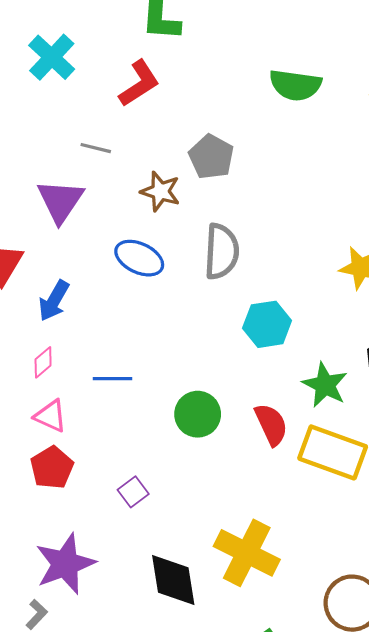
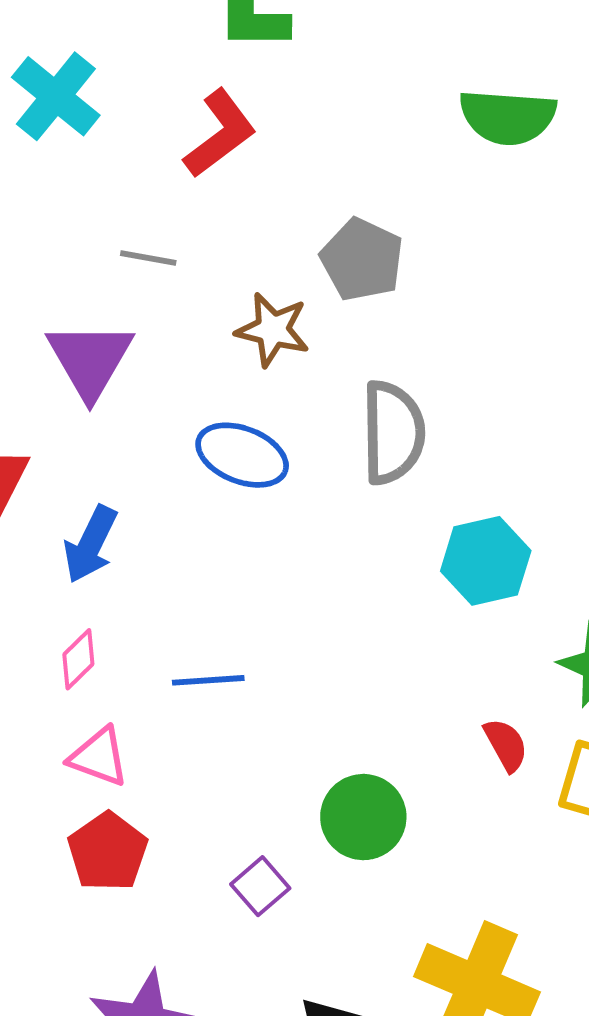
green circle: (198, 414) -> (363, 817), moved
red semicircle: (271, 425) -> (506, 745), size x0.7

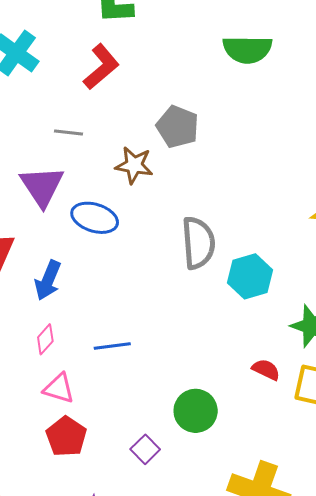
gray semicircle: (393, 433) -> (198, 243), moved
blue ellipse: (242, 455) -> (95, 218), moved
red semicircle: (506, 745) -> (266, 370), turned -32

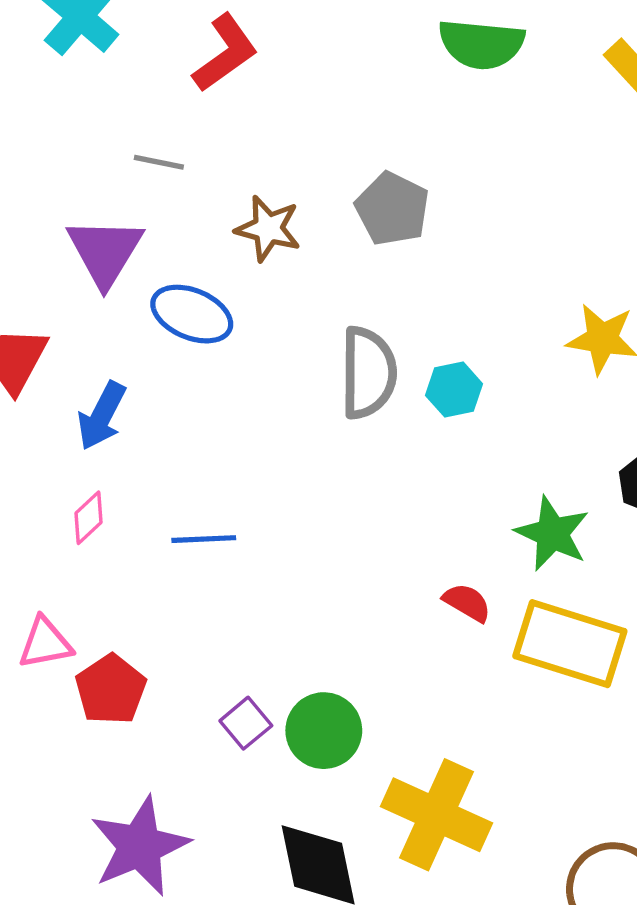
gray pentagon: (178, 127) -> (392, 209), moved
cyan hexagon: (250, 276) -> (454, 390), moved, size x0.7
pink triangle: (59, 388) -> (45, 643), moved, turned -32
green circle: (196, 411) -> (324, 731), moved

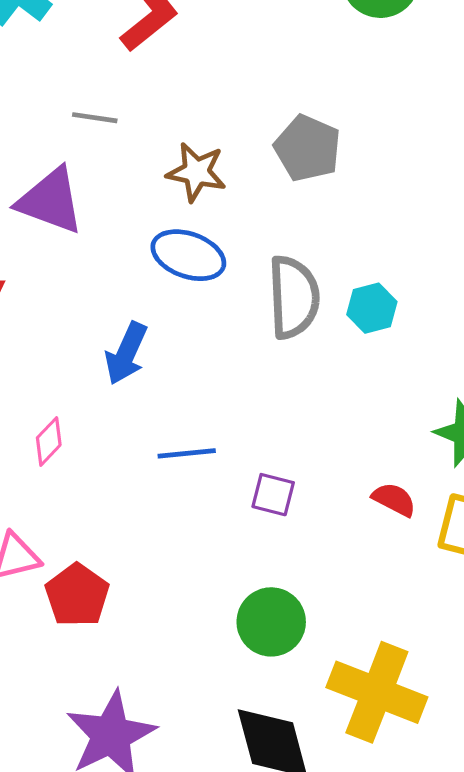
purple triangle: (105, 252) -> (51, 201), turned -38
blue ellipse: (192, 314) -> (188, 255), moved
blue arrow: (102, 416) -> (126, 353), moved
blue line: (204, 539) -> (187, 453), moved
purple square: (246, 723) -> (273, 495), moved, turned -33

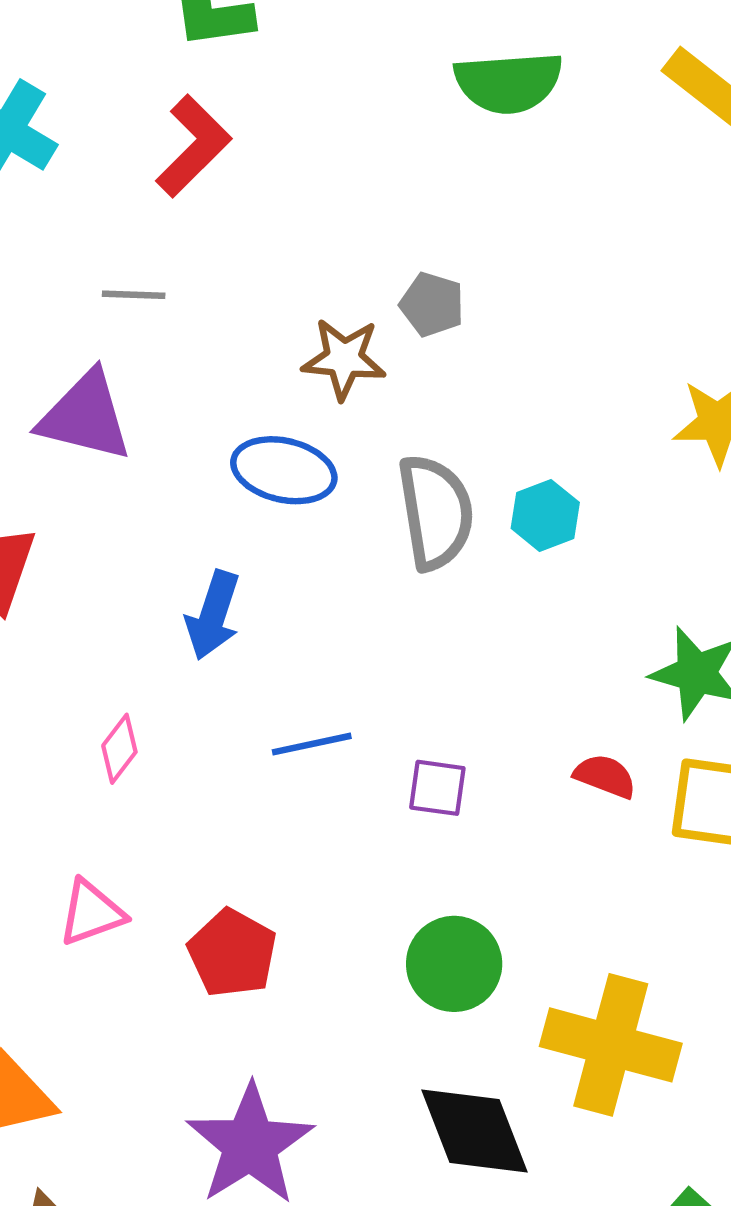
gray pentagon: (308, 148) -> (432, 304), size x0.7
brown star: (196, 172) -> (344, 359), moved
red pentagon: (77, 595) -> (232, 953), moved

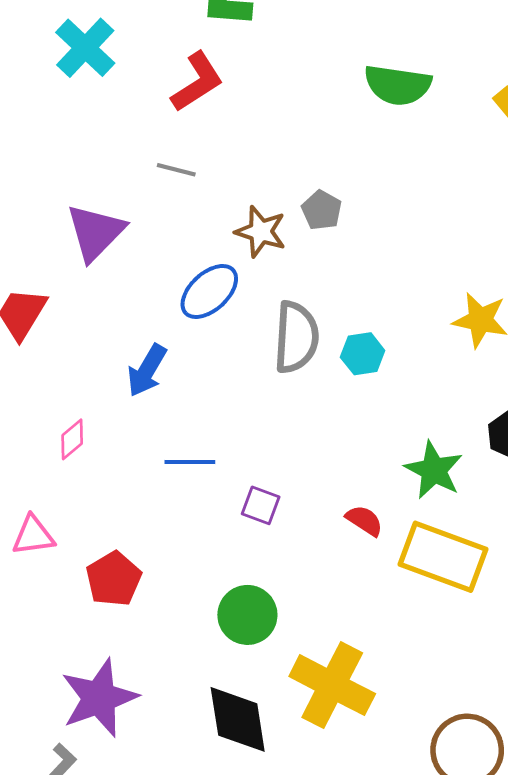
gray line: (134, 295) -> (176, 170), moved
purple triangle: (85, 416) -> (95, 232), turned 48
blue ellipse: (284, 470) -> (209, 291), turned -68

